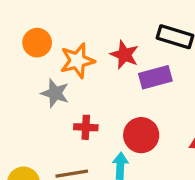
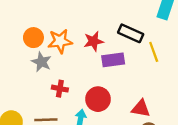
orange circle: (37, 43) -> (33, 38), moved
red star: (124, 55) -> (94, 41), turned 30

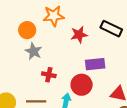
orange star: (60, 41) -> (54, 16), moved
purple rectangle: (113, 60) -> (95, 64), moved

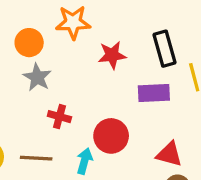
black rectangle: (111, 29) -> (164, 49), turned 45
purple rectangle: (95, 64) -> (154, 93), moved

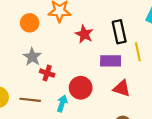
red star: (112, 55) -> (84, 34), turned 30
gray star: (37, 77) -> (32, 57), moved
red triangle: (169, 154) -> (122, 88), moved

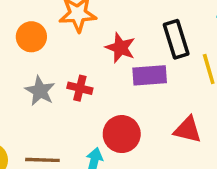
purple rectangle: (111, 61) -> (150, 75), moved
red cross: (47, 73) -> (80, 88), moved

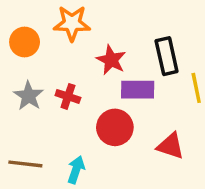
red circle: (122, 134) -> (115, 127), moved

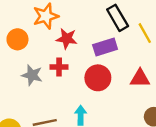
red star: (111, 60) -> (67, 39), moved

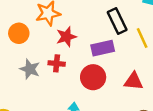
red star: (67, 39) -> (66, 37), turned -30

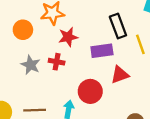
red circle: (93, 77) -> (90, 91), moved
red triangle: (134, 81) -> (120, 75), moved, turned -30

